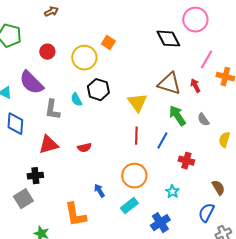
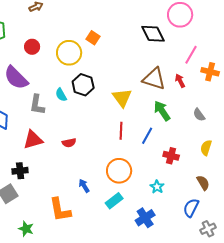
gray semicircle: (203, 120) -> (199, 115), moved
yellow semicircle: (224, 140) -> (206, 148), moved

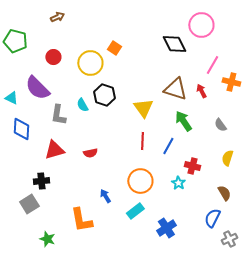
cyan star: (157, 187) -> (178, 183), moved

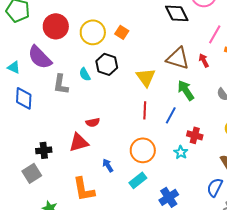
orange square: (114, 48) -> (122, 32), moved
red circle: (53, 57) -> (56, 26), size x1.6
red triangle: (54, 150) -> (79, 142), moved

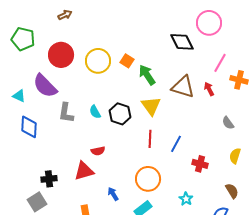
black hexagon: (107, 64) -> (120, 114), moved
cyan semicircle: (85, 74) -> (95, 112), moved
green arrow: (186, 90) -> (147, 75), moved
cyan star: (181, 152) -> (186, 199), moved

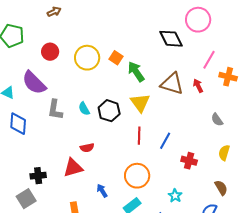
red circle: (61, 55) -> (50, 52), size x0.7

